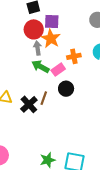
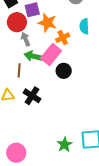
orange star: (51, 39) -> (47, 23), moved
pink rectangle: (58, 70) -> (51, 54), size x1.5
brown line: (44, 98) -> (19, 70), moved

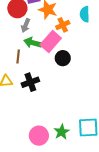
gray arrow: (26, 39) -> (26, 25), turned -136
black cross: (32, 96) -> (30, 82), turned 36
pink circle: (16, 153) -> (39, 136), moved

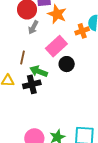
orange cross: (63, 25) -> (82, 31), moved
green arrow: (33, 43) -> (39, 71), moved

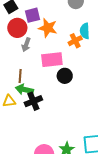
pink rectangle: (56, 46) -> (52, 60), turned 45
green arrow: (39, 71) -> (24, 90), moved

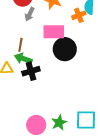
black circle: (65, 76) -> (65, 49), size x1.5

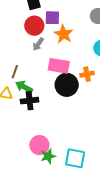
orange cross: (79, 15) -> (87, 74), moved
brown line: (20, 45) -> (15, 72), moved
pink circle: (36, 125) -> (39, 145), moved

